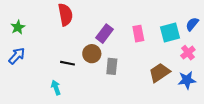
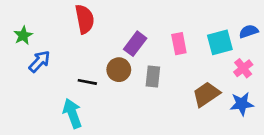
blue semicircle: (192, 24) -> (249, 31), turned 32
blue arrow: (17, 56) -> (40, 61), moved
gray rectangle: (112, 66) -> (153, 76), moved
cyan arrow: (56, 87) -> (72, 113), size x1.5

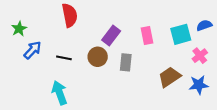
black line: (87, 82) -> (64, 58), moved

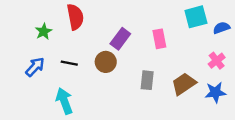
green star: (19, 29) -> (44, 31), moved
cyan square: (181, 34) -> (196, 17), moved
blue arrow: (33, 50) -> (35, 67), moved
gray rectangle: (126, 62) -> (147, 80), moved

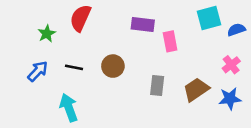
red semicircle: (75, 17) -> (80, 18), turned -145
purple rectangle: (120, 39) -> (143, 24), moved, turned 60

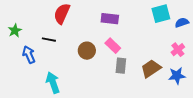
green star: (47, 34) -> (15, 31), moved
pink rectangle: (170, 41) -> (113, 46), moved, turned -35
black line: (74, 67) -> (49, 40), moved
blue arrow: (38, 71) -> (29, 55), turned -66

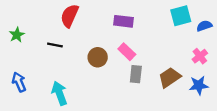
blue arrow: (29, 55) -> (19, 82), moved

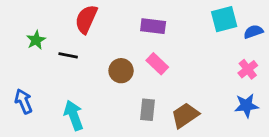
green star: (17, 35) -> (36, 40), moved
gray rectangle: (136, 74) -> (147, 110), moved
brown trapezoid: (170, 77) -> (185, 115), moved

